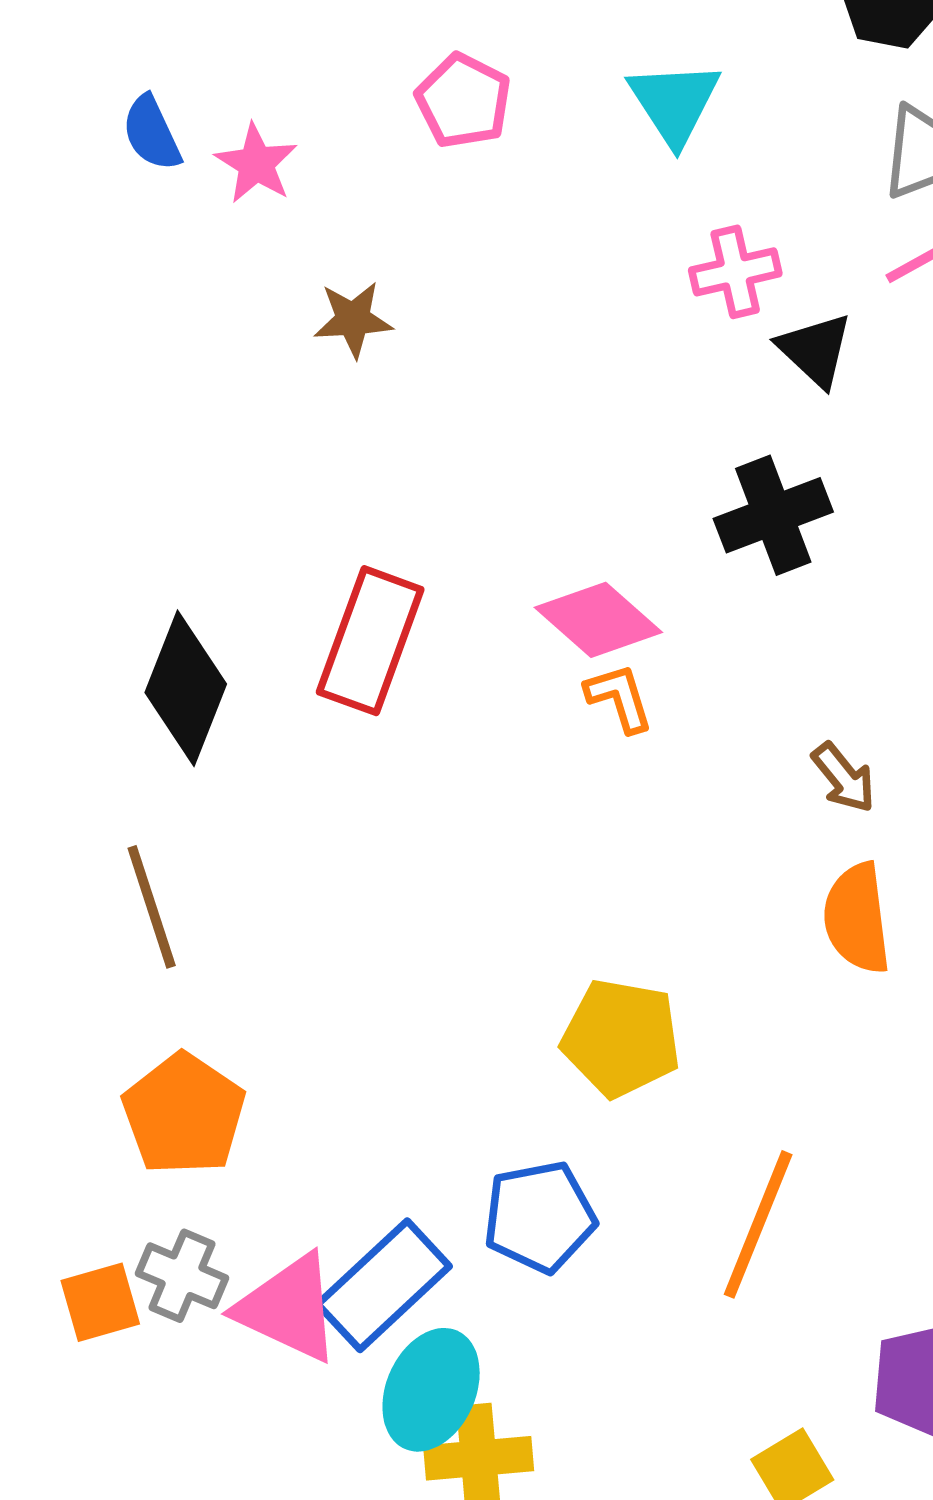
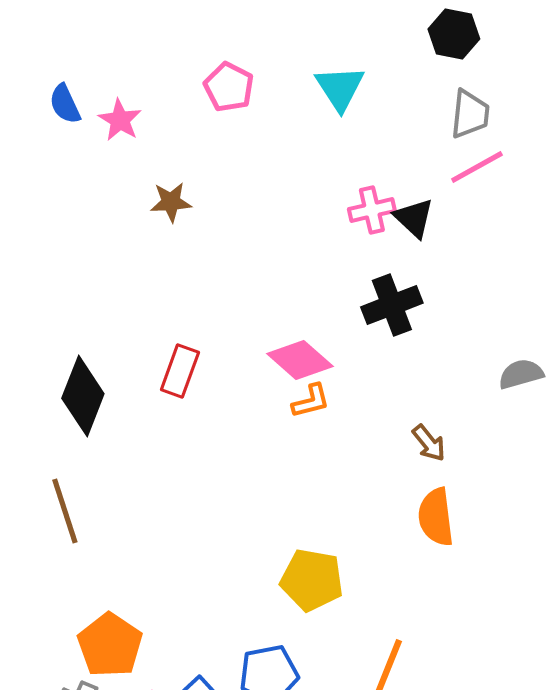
pink cross: (735, 272) -> (372, 210), moved
red rectangle: (370, 641) -> (180, 371), size x0.7
orange L-shape: (619, 698) -> (311, 401), turned 93
orange pentagon: (184, 1114) -> (110, 645), moved

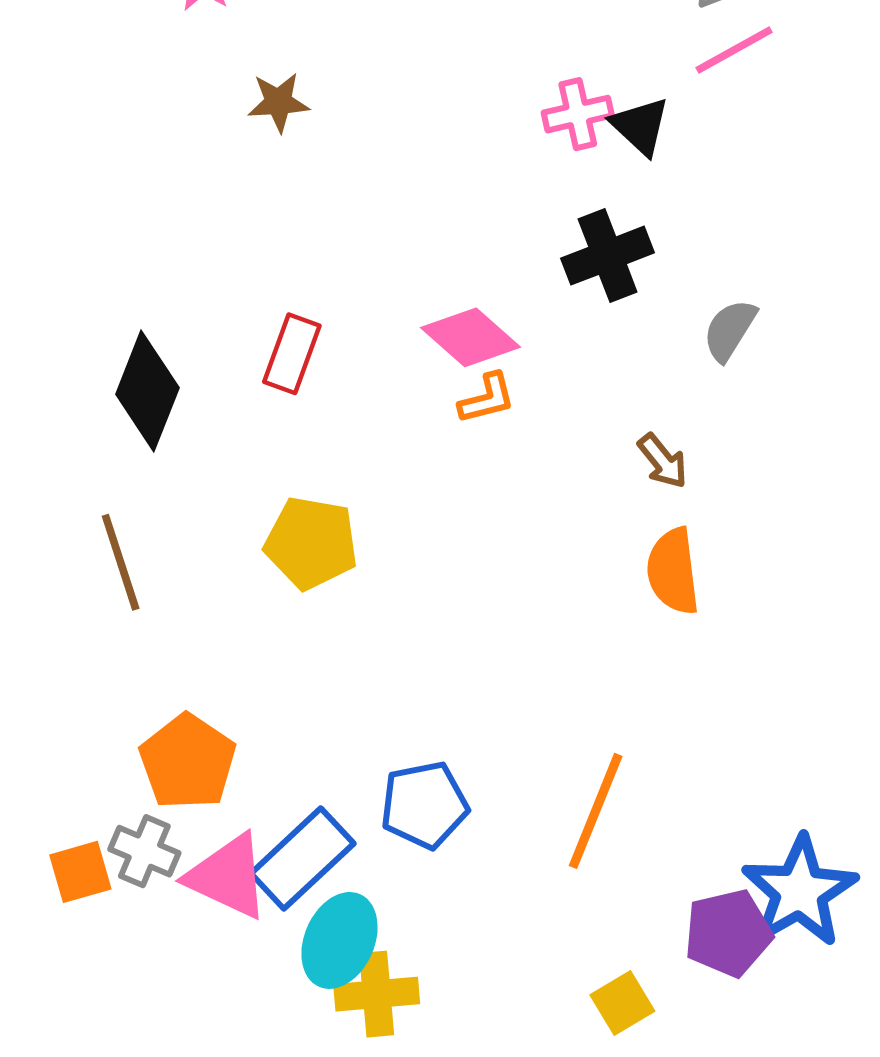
gray semicircle: (521, 374) -> (730, 330), moved, turned -42
yellow pentagon: (312, 580) -> (311, 543), moved

